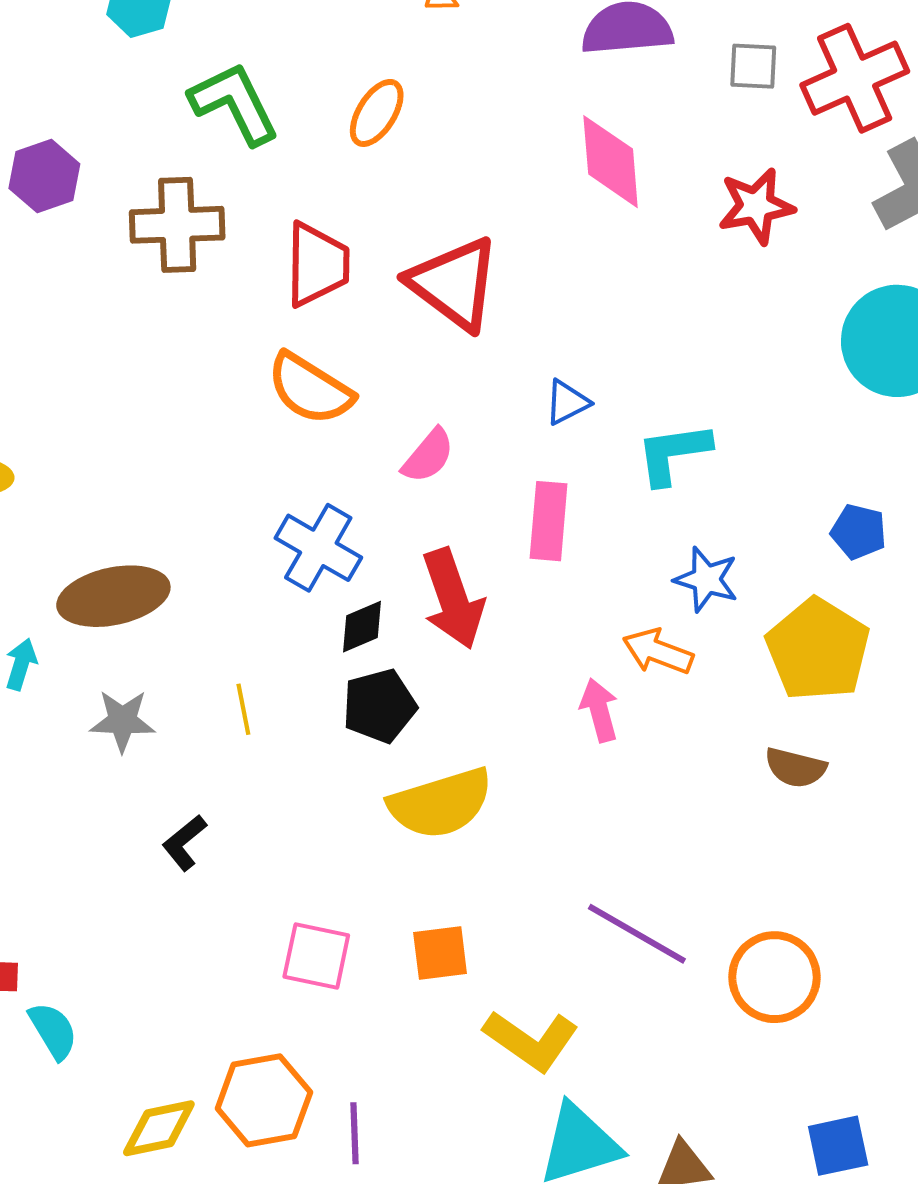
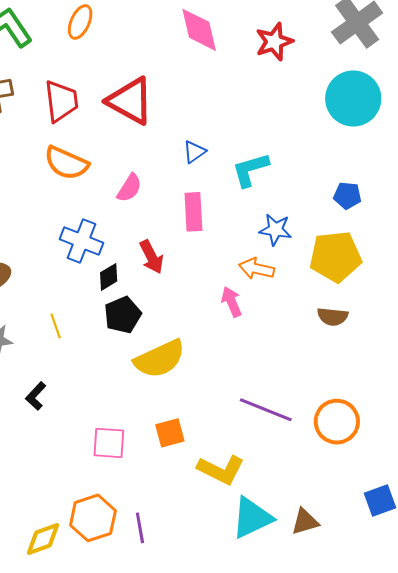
red arrow: (453, 599) -> (152, 257), size x0.7
yellow pentagon: (818, 649) -> (336, 257), turned -30

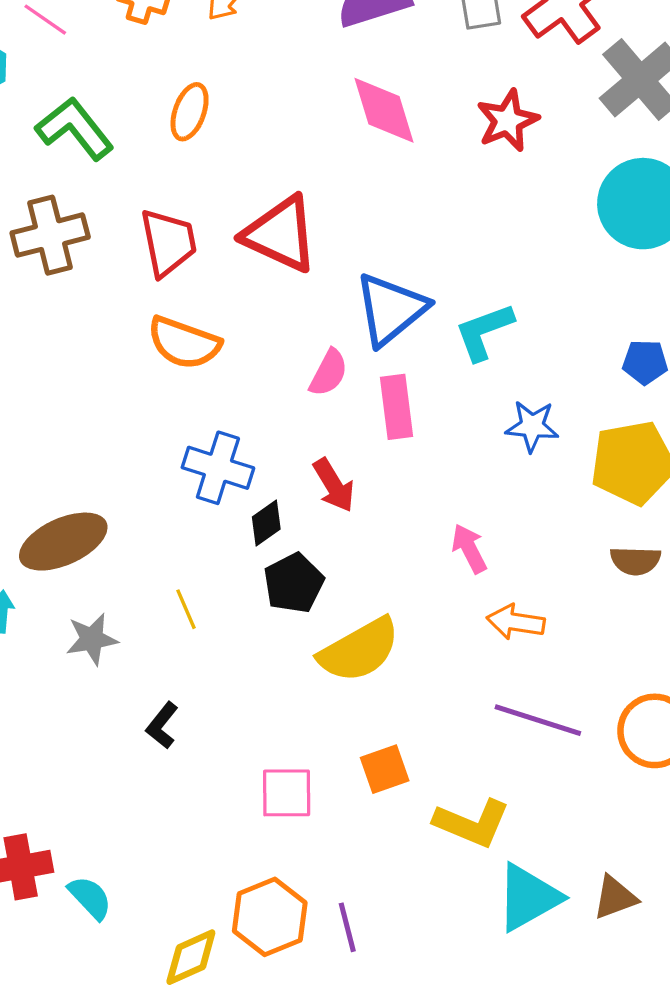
blue triangle: (194, 152) -> (391, 309), size x2.0
pink semicircle: (129, 188) -> (329, 373), moved
orange arrow: (257, 269) -> (516, 622), moved

